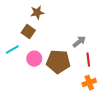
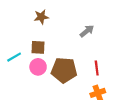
brown square: (28, 32) -> (38, 47), moved, turned -32
gray arrow: (79, 42) -> (87, 31), moved

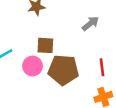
brown square: (38, 47) -> (45, 45), moved

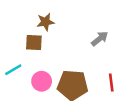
brown square: (45, 45) -> (34, 43), moved

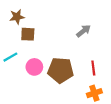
brown star: (45, 22) -> (17, 17), moved

